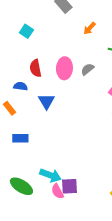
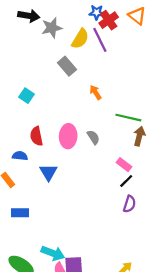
orange arrow: (89, 28) -> (96, 92), turned 104
gray semicircle: (87, 69) -> (93, 137), turned 96

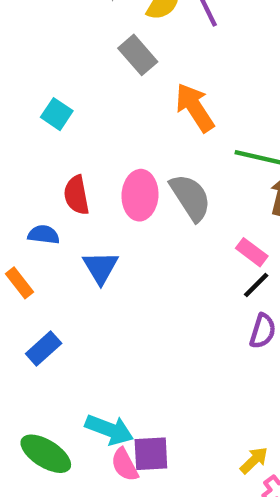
orange arrow: (96, 92) -> (195, 108), size x1.6
gray semicircle: (93, 137) -> (190, 197), size x1.6
blue rectangle: (20, 213) -> (44, 349), turned -42

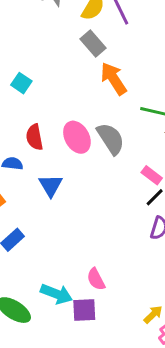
gray rectangle: (138, 55) -> (93, 43), moved
pink ellipse: (140, 195) -> (77, 137), turned -32
pink semicircle: (125, 465) -> (96, 279), moved

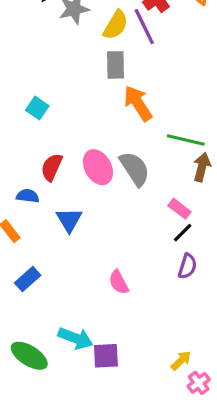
gray rectangle: (93, 43) -> (116, 65), turned 40
red semicircle: (34, 137) -> (52, 167), turned 35
pink semicircle: (96, 279) -> (119, 282), moved

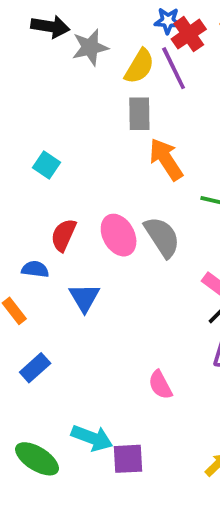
pink semicircle: (119, 282) -> (160, 385), moved

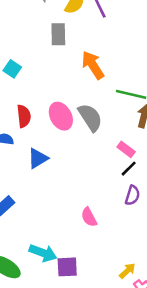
gray rectangle: (139, 114) -> (58, 34), moved
red semicircle: (64, 235) -> (24, 116), turned 150
blue triangle: (84, 298) -> (38, 158), turned 30

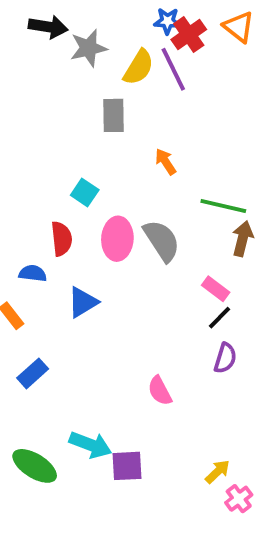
orange arrow: (93, 65) -> (166, 162), size x0.6
cyan square: (12, 69) -> (85, 192), moved
pink ellipse: (61, 116) -> (117, 239), turned 32

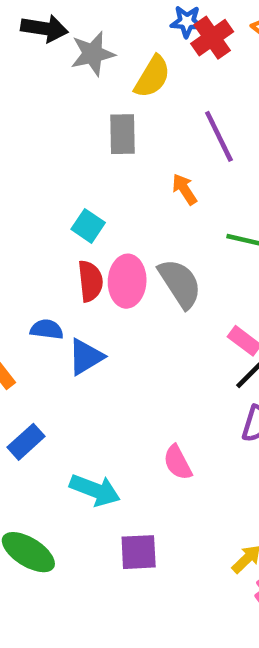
purple line: (173, 69) -> (219, 136), moved
red semicircle: (62, 239) -> (90, 281), moved
blue semicircle: (33, 273) -> (47, 329), moved
cyan arrow: (90, 445) -> (95, 490), moved

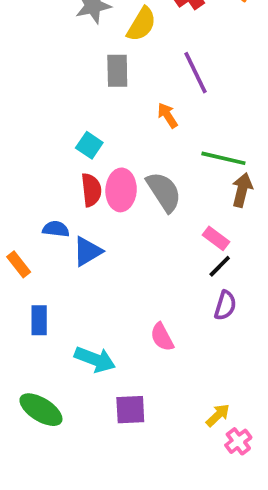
blue rectangle: (26, 442) -> (39, 320), turned -48

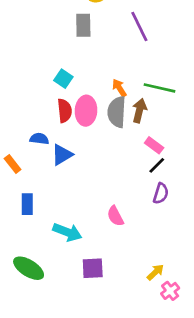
orange arrow: (168, 115) -> (119, 88), moved
brown arrow: (242, 190) -> (139, 111), moved
gray semicircle: (164, 192) -> (117, 112), turned -144

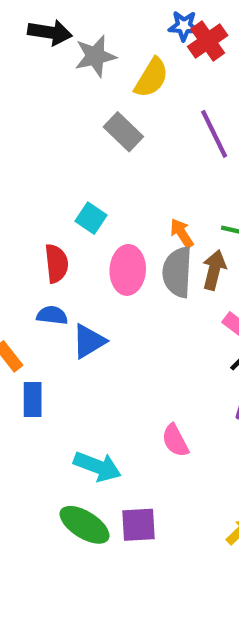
gray rectangle: (83, 25) -> (123, 132), turned -45
red semicircle: (65, 111) -> (56, 263), moved
blue rectangle: (27, 204) -> (33, 400), moved
green ellipse: (29, 268) -> (85, 525), moved

